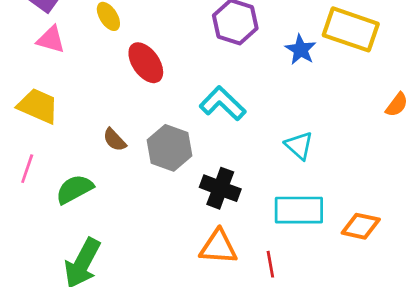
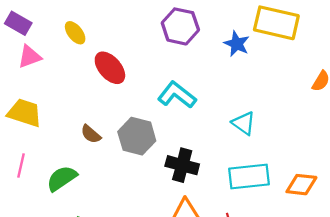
pink triangle: (51, 39) -> (30, 57), turned -30

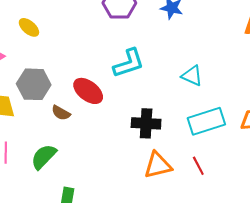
red ellipse: (110, 68) -> (88, 91), moved
cyan L-shape: (177, 95) -> (129, 63), turned 136
gray hexagon: (137, 136) -> (34, 84), moved

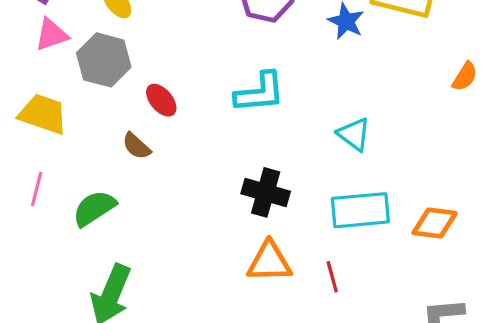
gray hexagon: (34, 84) -> (104, 60), moved
red ellipse: (88, 91) -> (161, 100), moved, size x0.7

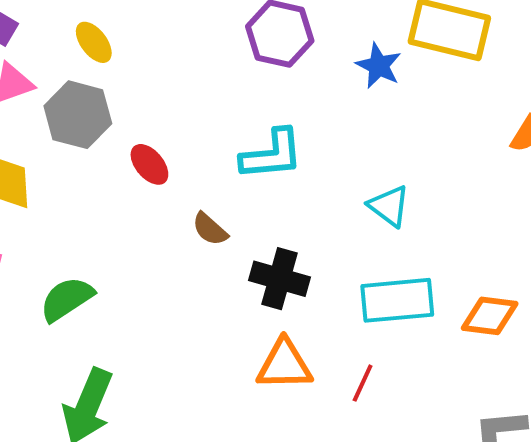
brown semicircle: (136, 146) -> (210, 229), moved
red line: (332, 277) -> (363, 383), turned 40

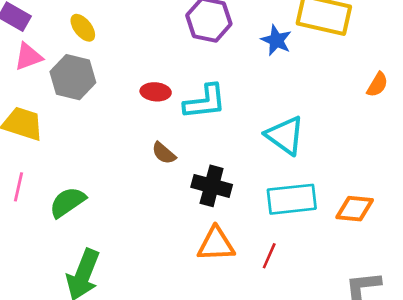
red ellipse: (149, 164) -> (156, 92), moved, turned -44
cyan triangle: (389, 206) -> (285, 135), size x1.4

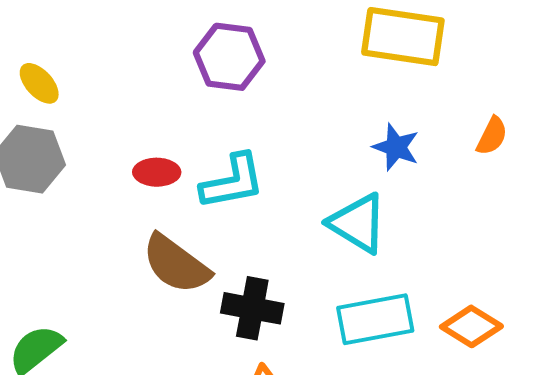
blue star: (276, 40) -> (396, 147), moved
brown semicircle: (164, 153) -> (176, 264), size x1.8
orange diamond: (355, 209) -> (471, 326), turned 30

